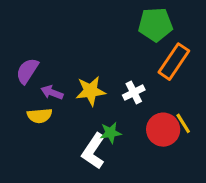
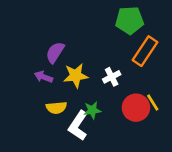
purple semicircle: (27, 71) -> (55, 52), moved
yellow semicircle: (40, 116) -> (56, 108), moved

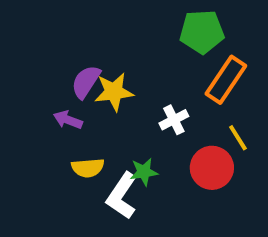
yellow star: (76, 76) -> (114, 92), moved
yellow line: (153, 103) -> (238, 138), moved

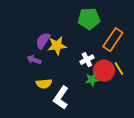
green pentagon: (202, 32) -> (89, 19), moved
red circle: (212, 168) -> (104, 71), moved
green star: (144, 172) -> (92, 80), moved

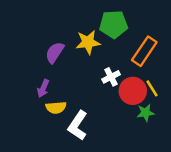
yellow star: (57, 46) -> (88, 42), moved
purple arrow: (34, 60) -> (43, 88), moved, turned -88
green star: (92, 80) -> (146, 113), moved

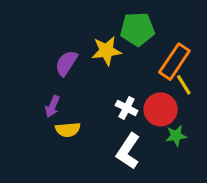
white cross: (111, 77) -> (127, 108), moved, turned -36
yellow line: (152, 88) -> (184, 85), moved
white L-shape: (78, 125) -> (128, 151), moved

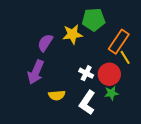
purple arrow: (52, 106) -> (36, 72), size x1.6
yellow semicircle: (68, 130) -> (57, 95), moved
green star: (176, 136) -> (111, 93), moved

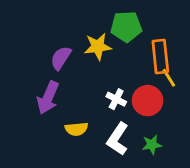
orange rectangle: (119, 42) -> (160, 56), turned -40
green star: (111, 93) -> (152, 145), moved

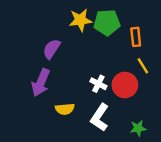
yellow star: (98, 47) -> (80, 20), moved
orange rectangle: (160, 56) -> (136, 37), moved, size x0.7
green star: (152, 145) -> (138, 128), moved

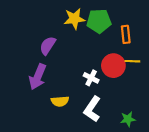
yellow line: (143, 66) -> (132, 61), turned -56
red circle: (125, 85) -> (113, 66), moved

